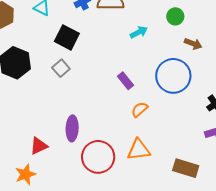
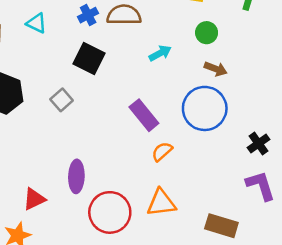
black square: (67, 37) -> (89, 58), moved
brown arrow: (193, 44) -> (216, 69), moved
purple rectangle: (126, 81) -> (144, 115), size x1.4

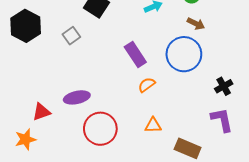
purple ellipse: (76, 176) -> (77, 97), turned 70
orange triangle: (161, 203) -> (153, 125), moved, size x0.7

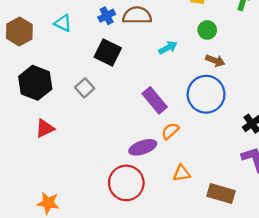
purple ellipse: (77, 97) -> (143, 147), moved
red triangle: (41, 112) -> (45, 128), moved
orange star: (25, 139) -> (48, 203), turned 30

